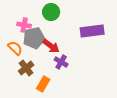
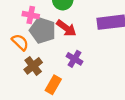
gray pentagon: (34, 38) -> (43, 30), turned 30
red arrow: (51, 46) -> (66, 28), moved

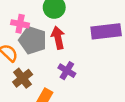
red arrow: (66, 28) -> (58, 38), turned -138

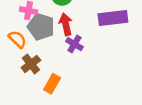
purple cross: (67, 71) -> (74, 44), moved

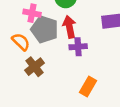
purple cross: (74, 44) -> (78, 47), turned -35
orange rectangle: (52, 84) -> (88, 87), moved

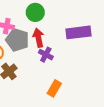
purple cross: (78, 47) -> (46, 55), turned 32

